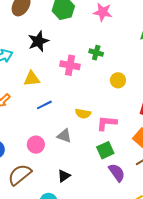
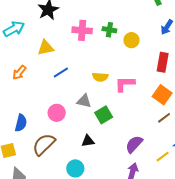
green cross: (96, 53) -> (109, 30), moved
green square: (105, 150) -> (104, 115), moved
purple semicircle: (117, 173) -> (134, 144), moved, turned -96
black triangle: (64, 176) -> (88, 141), turned 32

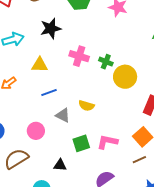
yellow circle: (131, 40) -> (125, 77), size x1.5
pink L-shape: (125, 84) -> (107, 142), moved
gray triangle: (84, 101) -> (63, 115), moved

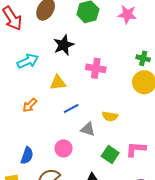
green cross: (106, 62) -> (143, 58), moved
green square: (81, 143) -> (110, 154), turned -30

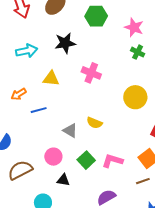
green cross: (143, 58) -> (138, 52), moved
blue line: (71, 109) -> (39, 110), moved
pink circle: (63, 148) -> (53, 157), moved

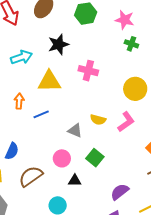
yellow triangle: (51, 78) -> (49, 81), size x1.4
orange arrow: (19, 94) -> (19, 101), turned 133
pink L-shape: (112, 161) -> (126, 122), moved, turned 135

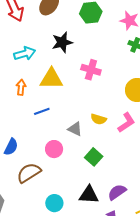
orange arrow: (19, 101) -> (21, 87), moved
pink circle: (62, 158) -> (54, 149), moved
black triangle: (75, 181) -> (89, 195), moved, size x1.5

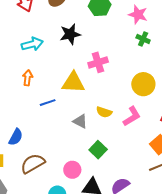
pink cross: (91, 70) -> (98, 62), turned -36
yellow triangle: (51, 79) -> (73, 83), moved
pink circle: (54, 149) -> (72, 170), moved

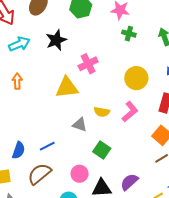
cyan arrow: (32, 44) -> (19, 44), moved
orange arrow: (28, 78) -> (17, 81), moved
blue line: (48, 103) -> (47, 146), moved

